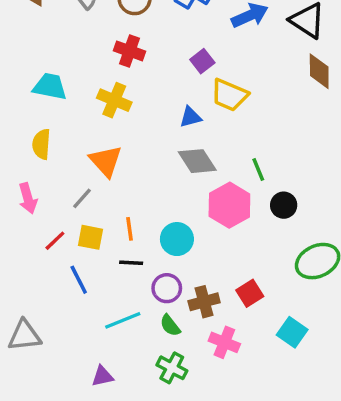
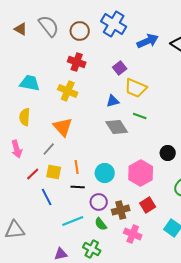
green line: (258, 170) -> (140, 116), moved, turned -48
pink hexagon: (229, 205) -> (141, 173), moved
green cross: (172, 368) -> (92, 249), moved

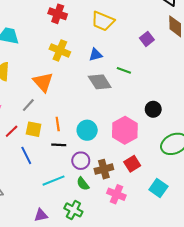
purple square: (120, 68) -> (147, 39), moved
yellow trapezoid: (136, 88) -> (103, 21), moved
yellow cross: (68, 91) -> (60, 50), moved

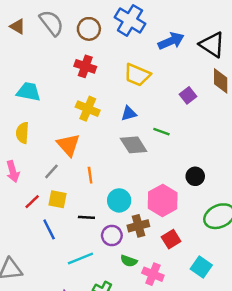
orange line: (58, 124) -> (90, 175), moved
brown cross: (104, 169) -> (138, 226), moved
green semicircle: (83, 184) -> (129, 261), moved, turned -32

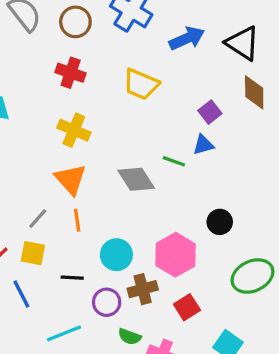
blue triangle: (129, 113) -> (203, 145), moved
orange triangle: (68, 145) -> (71, 179), moved
gray line: (51, 171) -> (38, 219), moved

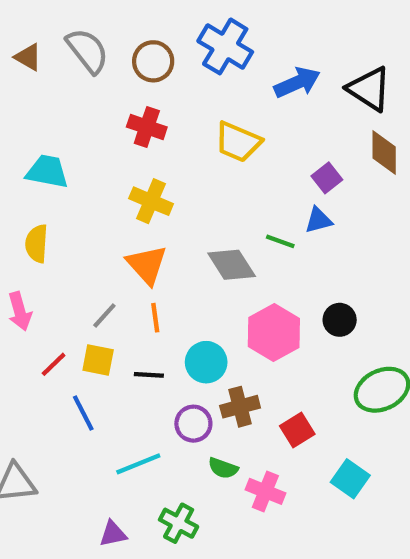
pink hexagon: (175, 255) -> (274, 333), moved
black line: (72, 278) -> (149, 375), moved

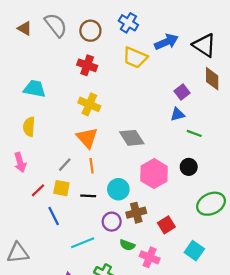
blue cross: (225, 46) -> (128, 23), size x0.7
yellow trapezoid: (238, 142) -> (135, 57), moved
green line: (280, 241) -> (194, 133), moved

